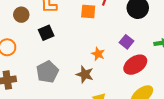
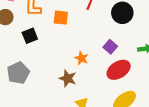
orange square: (88, 12) -> (61, 18), moved
gray pentagon: (47, 72) -> (18, 73), moved

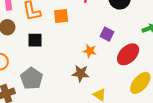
black square: (30, 36) -> (35, 40), turned 35
purple square: (110, 47) -> (107, 34), moved

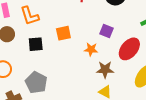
orange square: (61, 16) -> (63, 33), moved
brown star: (81, 73) -> (105, 70), moved

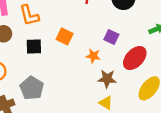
orange square: (63, 33) -> (65, 36), turned 35

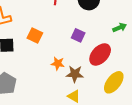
orange star: (93, 56) -> (58, 64), moved

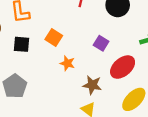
orange star: (58, 64) -> (67, 63), moved

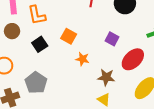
black square: (21, 44) -> (40, 44), turned -35

